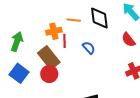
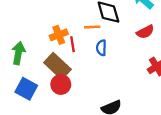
orange line: (74, 20) -> (92, 27), moved
red semicircle: (128, 40) -> (145, 32), turned -70
blue semicircle: (89, 48) -> (101, 48), turned -128

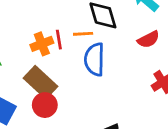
red line: (73, 44) -> (59, 40), moved
blue semicircle: (101, 48) -> (94, 59), size x1.6

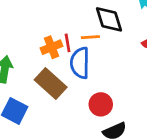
blue semicircle: (94, 59) -> (80, 63), moved
red circle: (45, 105) -> (101, 104), moved

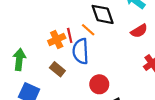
orange line: (90, 37) -> (88, 30), turned 48
brown rectangle: (51, 84) -> (57, 69), size x0.6

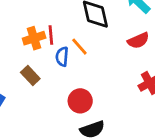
orange line: (88, 30) -> (79, 47), moved
blue semicircle: (81, 51) -> (62, 57), size x0.6

